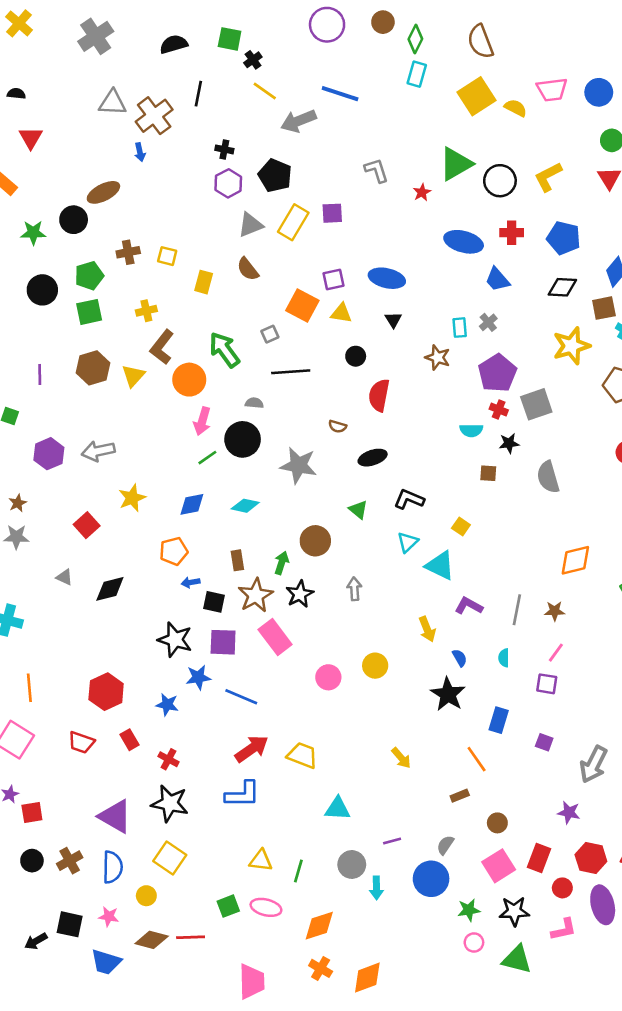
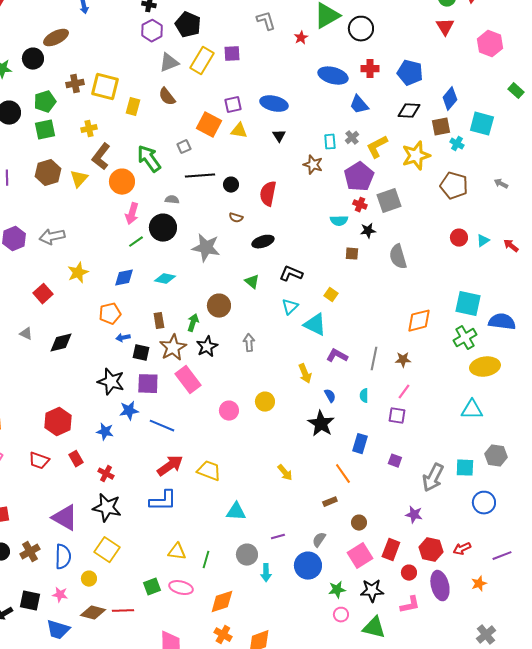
yellow L-shape: (548, 177) -> (377, 147), moved
yellow square: (167, 256) -> (105, 87), size x1.8
black circle: (356, 356) -> (231, 185), moved

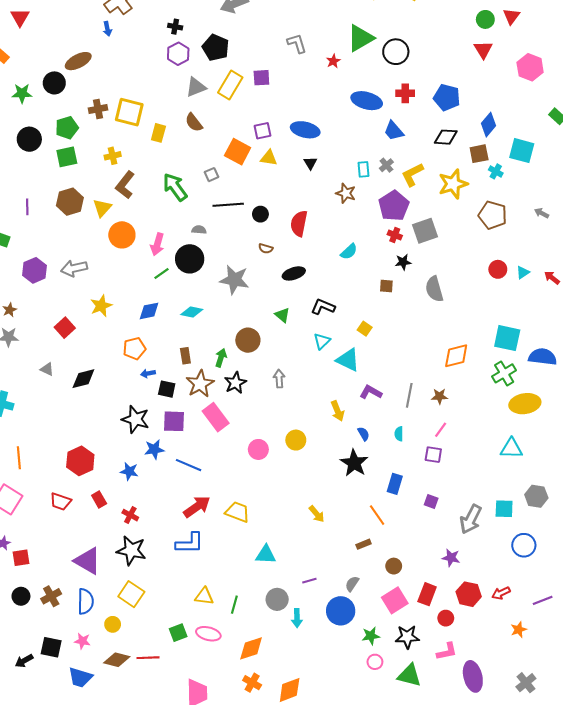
orange circle: (122, 182) -> (122, 235), moved
cyan semicircle: (339, 221) -> (349, 252), moved, turned -42
purple ellipse: (440, 586) -> (473, 676), moved

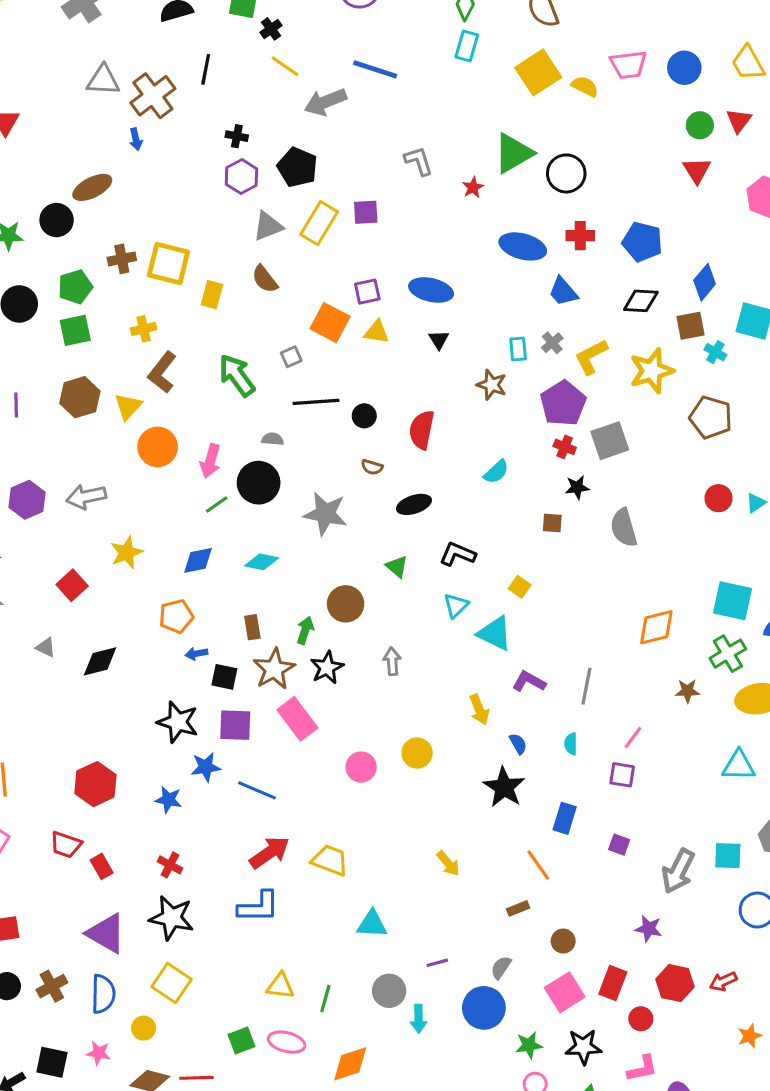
brown star: (440, 396) -> (687, 691), moved
red rectangle: (99, 499) -> (102, 866), moved

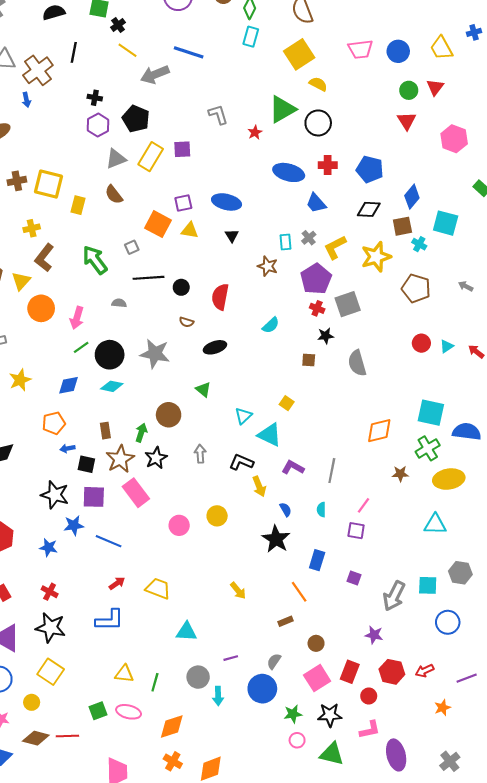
yellow semicircle: (585, 86) -> (318, 84), moved
black circle: (259, 483) -> (110, 355), moved
black L-shape: (457, 554) -> (241, 462), moved
red arrow: (269, 852) -> (117, 583), size x0.6

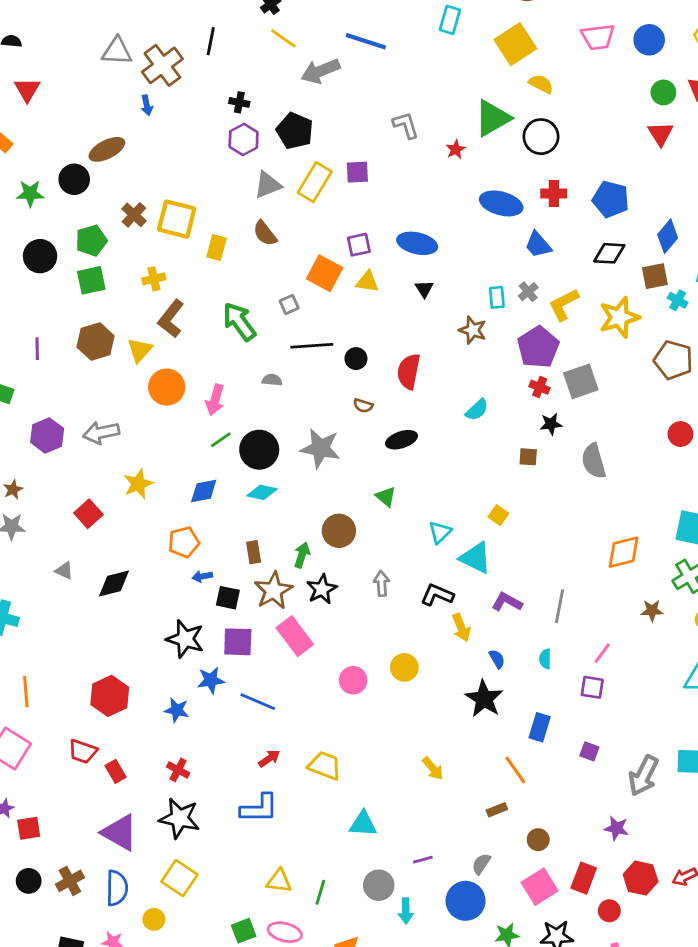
brown cross: (17, 181) -> (134, 215), turned -36

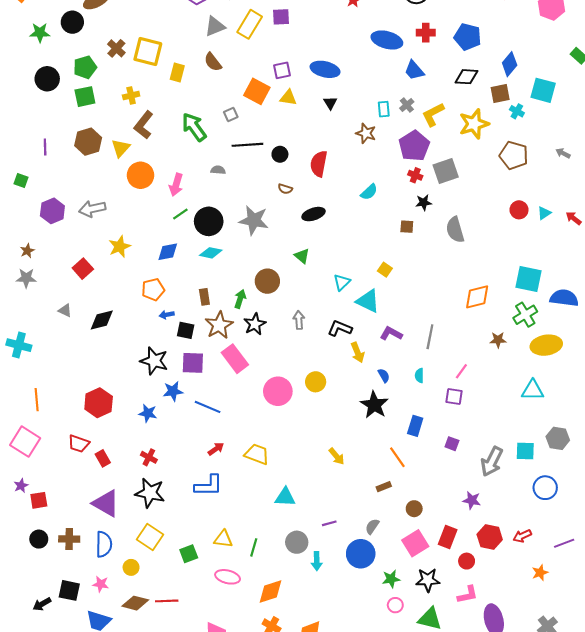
pink circle: (353, 680) -> (278, 391), size x1.4
brown cross: (70, 881) -> (69, 539), turned 30
green square: (244, 931) -> (189, 554), moved

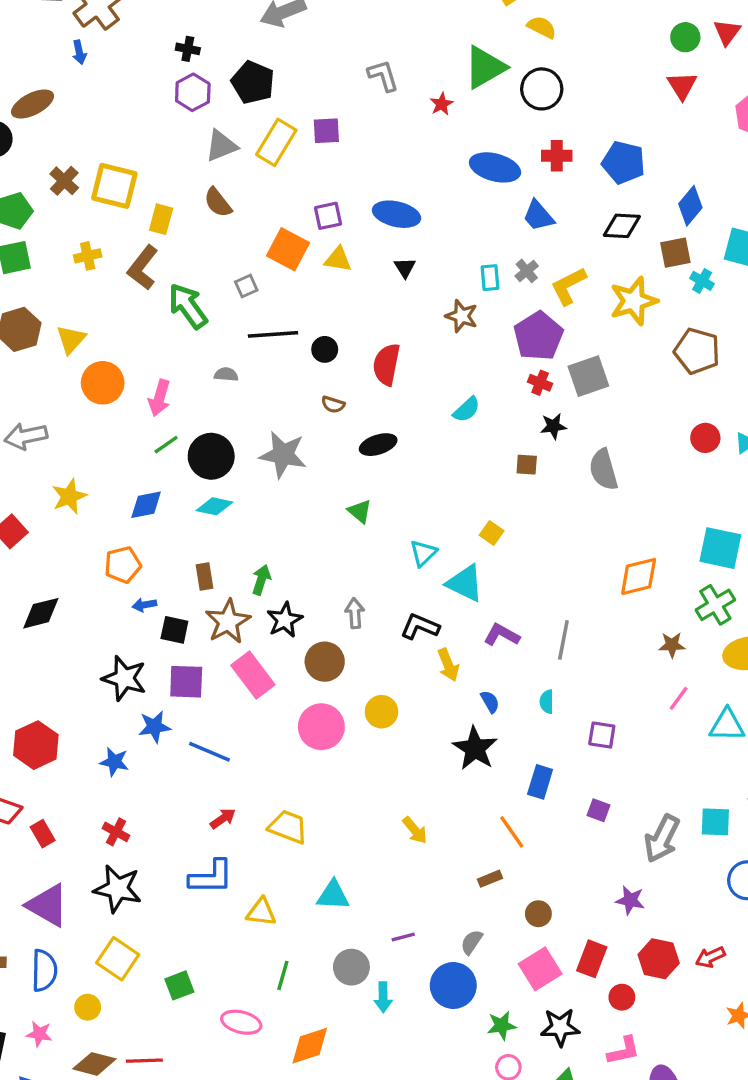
brown L-shape: (144, 125) -> (143, 268), moved
brown circle: (267, 281) -> (325, 662), moved
pink line: (461, 371) -> (679, 698), moved
yellow triangle: (223, 539) -> (261, 912), moved

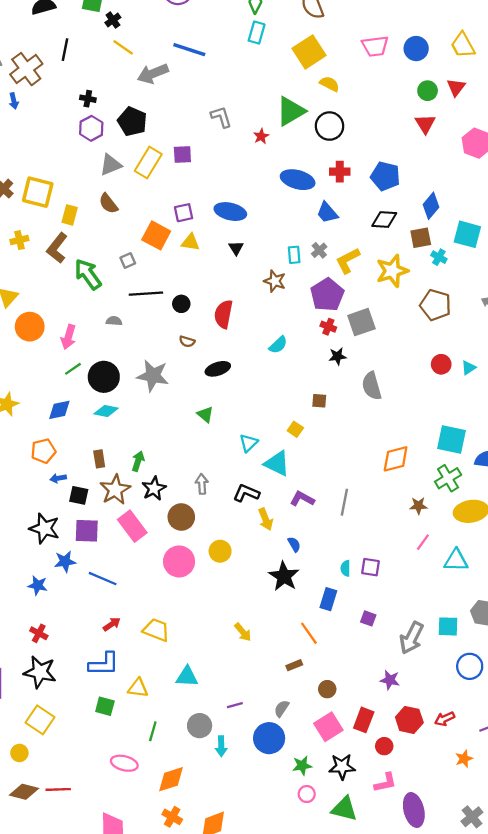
brown square: (527, 465) -> (319, 401), moved
cyan semicircle: (547, 702) -> (345, 568), moved
green square: (179, 985) -> (105, 706), moved, turned 36

